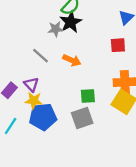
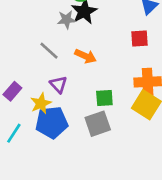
purple triangle: (31, 84) -> (58, 84), moved
yellow star: (34, 101) -> (41, 103), turned -30

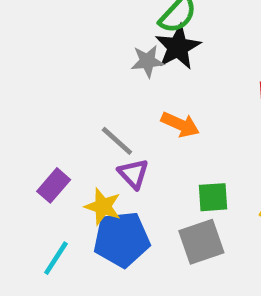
gray line: (49, 51) -> (117, 141), moved
yellow star: (41, 103) -> (103, 207), turned -30

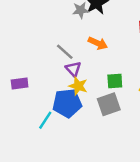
purple rectangle: (54, 185) -> (20, 84), moved, turned 42
yellow star: (103, 207) -> (78, 86), moved
cyan line: (56, 258) -> (45, 120), moved

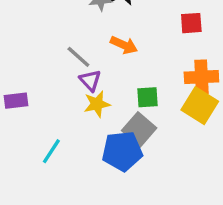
yellow star: (78, 86) -> (97, 104), turned -30
blue pentagon: (67, 103) -> (122, 151), moved
gray square: (109, 104) -> (139, 129), turned -30

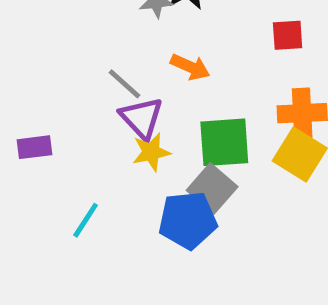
purple triangle: (90, 80) -> (142, 118), size x1.4
green square: (148, 97) -> (224, 142), size x1.6

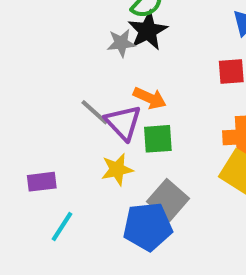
purple triangle: (142, 118) -> (123, 123), moved
green square: (224, 142) -> (158, 139), moved, size x0.7
purple rectangle: (34, 147) -> (42, 182), moved

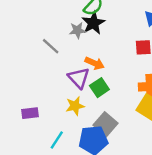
gray line: (95, 112) -> (51, 46), moved
green square: (158, 139) -> (99, 88), turned -30
cyan line: (62, 226) -> (57, 140), moved

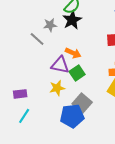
gray star: (77, 30) -> (50, 25), moved
purple triangle: (79, 78) -> (60, 65), turned -36
cyan line: (57, 140) -> (24, 116), moved

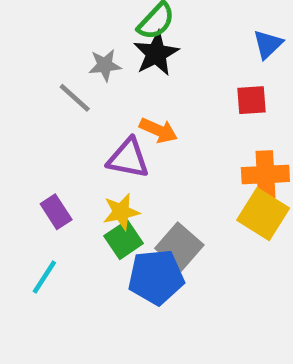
green square: (77, 73) -> (124, 240), moved
purple rectangle: (20, 94) -> (56, 212), moved, turned 64

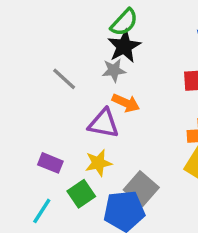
gray star: (105, 65) -> (114, 70), moved
purple rectangle: (56, 212) -> (50, 163), turned -35
green square: (124, 240) -> (81, 194), moved

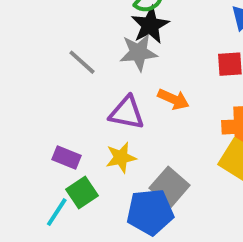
gray star: (114, 70) -> (138, 52), size x1.4
orange arrow: (126, 103) -> (173, 99), moved
green square: (81, 194) -> (82, 193), moved

